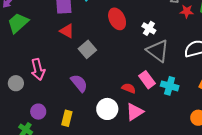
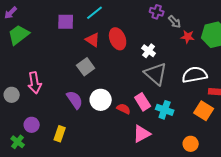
red triangle: (67, 31) -> (93, 40), moved
white circle: (107, 109) -> (101, 100), moved
pink triangle: (135, 112) -> (142, 134), moved

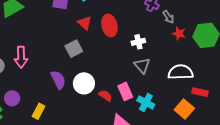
white cross: (149, 51) -> (138, 42), turned 32
gray triangle: (156, 74) -> (142, 66), size x0.7

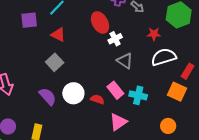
red ellipse: (109, 25) -> (100, 22), moved
red star: (179, 33) -> (154, 34), moved
red rectangle: (200, 92) -> (188, 71), turned -56

